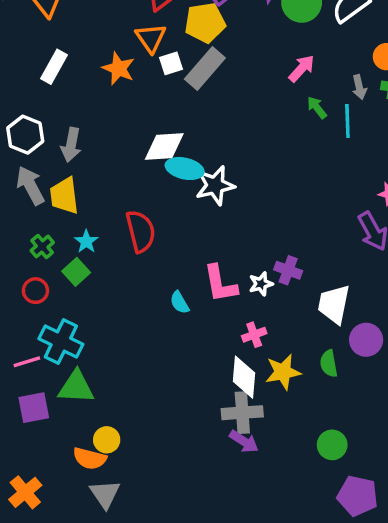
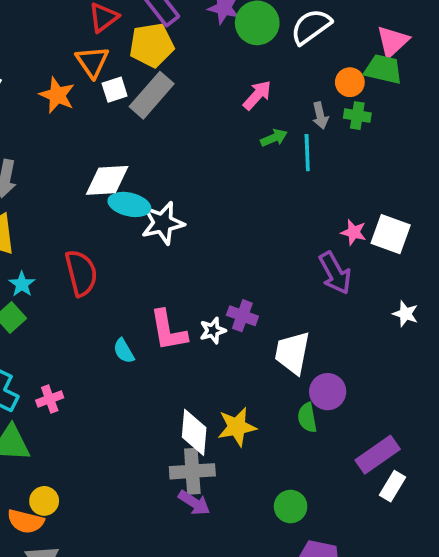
green arrow: (317, 107) -> (274, 138), turned 105
pink cross: (254, 335) -> (50, 399), moved
green semicircle: (329, 364) -> (307, 418), moved

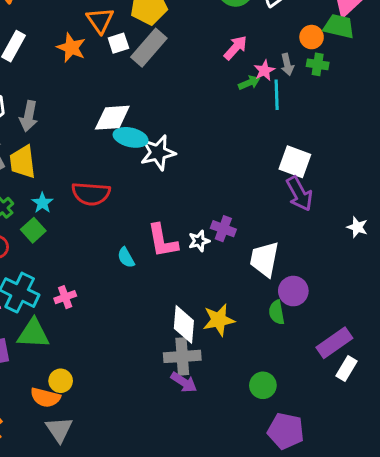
pink star: (354, 232) -> (264, 70), moved, turned 30
white square: (391, 234) -> (295, 162), moved
red semicircle: (81, 273) -> (91, 194), turned 108

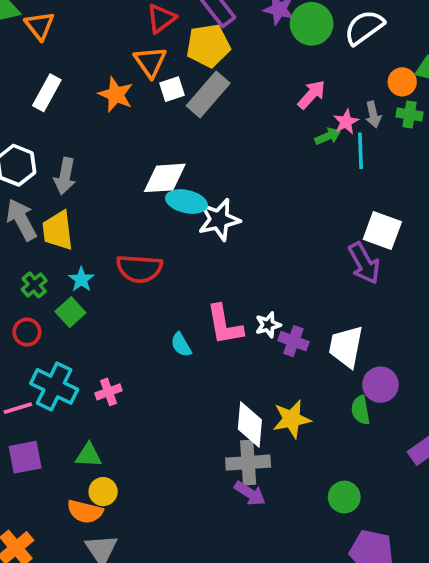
purple arrow: (299, 194) -> (364, 263), moved
purple cross: (223, 229) -> (293, 341), moved
green triangle: (33, 334) -> (89, 455), moved, size x0.7

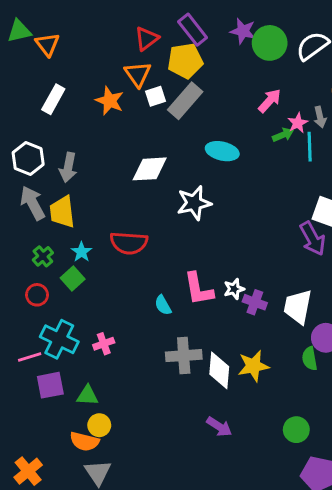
cyan ellipse: (186, 202) -> (222, 151), moved
purple square: (25, 457) -> (50, 385), moved
gray cross: (248, 463) -> (184, 356), moved

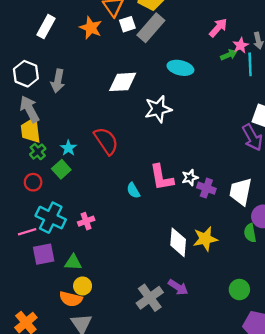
yellow trapezoid: (62, 212) -> (31, 130), moved
red semicircle: (129, 243) -> (106, 141), turned -128
gray cross: (184, 356) -> (150, 298), moved, turned -32

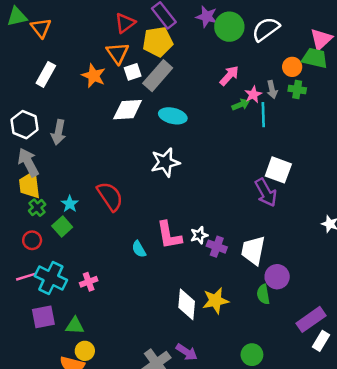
cyan ellipse: (180, 68) -> (173, 116), moved
white diamond: (123, 82) -> (128, 110), moved
pink line: (27, 232) -> (26, 277), moved

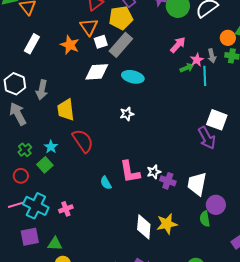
white star: (165, 162) -> (127, 114), size x0.6
yellow trapezoid: (30, 185) -> (66, 110), moved

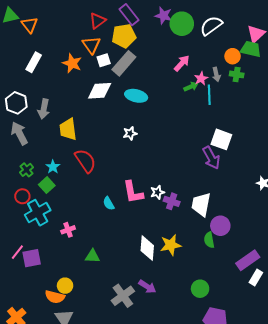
pink line: (16, 205) -> (17, 252), moved, turned -35
cyan cross: (36, 206) -> (38, 213), moved, turned 35
green triangle: (55, 244) -> (92, 256), moved

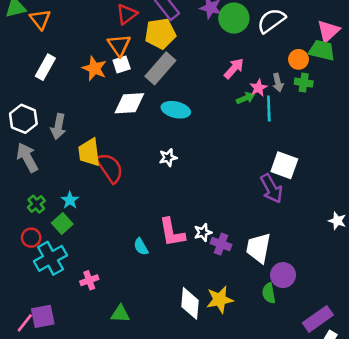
white square: (104, 60) -> (122, 65), moved
red semicircle: (85, 161) -> (110, 168), moved
pink line: (17, 252) -> (25, 323), moved

